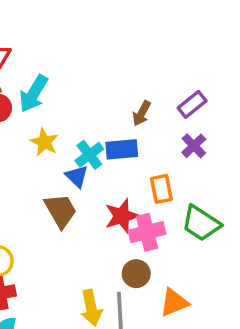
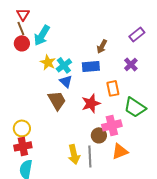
purple rectangle: (192, 104) -> (137, 34), moved
cyan cross: (89, 155) -> (64, 65), moved
pink cross: (147, 232) -> (112, 125), moved

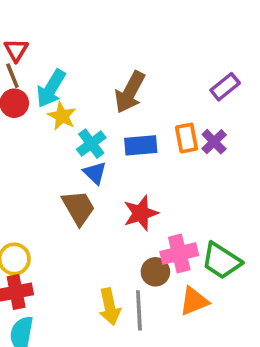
brown arrow: (102, 46) -> (130, 92), moved, size x1.6
yellow star: (48, 62) -> (62, 116), moved
orange rectangle: (113, 88) -> (187, 138), moved
green trapezoid: (135, 107) -> (221, 261), moved

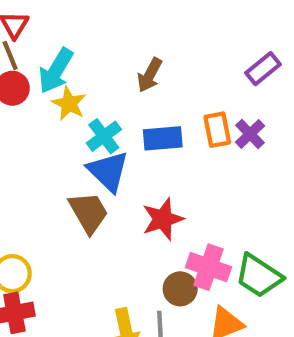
brown arrow: (130, 92) -> (150, 75), size x0.7
blue triangle: (95, 173) -> (108, 171), size x1.5
pink cross: (179, 254) -> (209, 267), turned 33

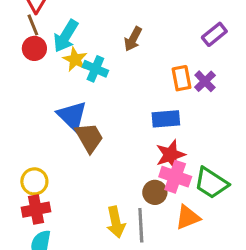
cyan cross: (104, 136) -> (95, 69), moved, turned -30
blue rectangle: (163, 138) -> (166, 119), moved
blue triangle: (108, 171) -> (72, 116), moved
red star: (163, 219) -> (171, 155), moved

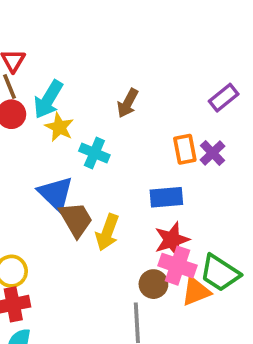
cyan cross: (95, 69) -> (94, 153), moved
orange triangle: (188, 217) -> (196, 291), moved
yellow arrow: (116, 222) -> (107, 232), moved, turned 32

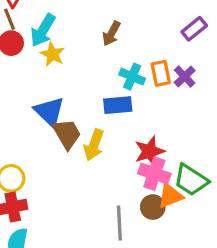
cyan cross: (94, 153) -> (132, 77), moved
blue rectangle: (166, 197) -> (118, 105), moved
brown circle: (153, 284) -> (153, 207), moved

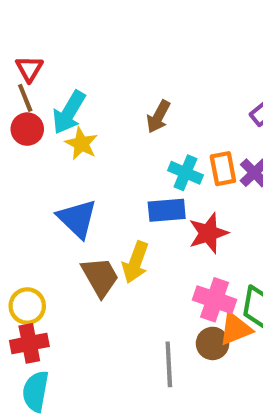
brown trapezoid: (67, 134) -> (100, 277), moved
red star: (150, 151) -> (208, 233), moved

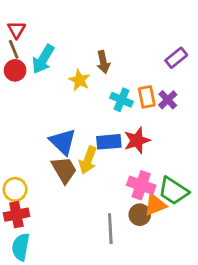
brown arrow: (158, 117) -> (103, 62), turned -40
yellow star: (81, 144) -> (79, 80), moved
blue rectangle: (167, 210) -> (109, 142), moved
blue triangle: (77, 219) -> (63, 142), moved

